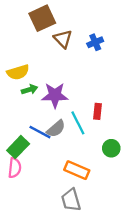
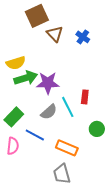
blue cross: (95, 42) -> (83, 37), turned -32
green arrow: (30, 90) -> (26, 78), size x1.6
blue line: (40, 132) -> (35, 135), moved
green rectangle: (18, 147) -> (14, 117), moved

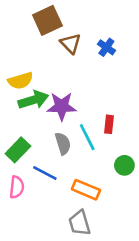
gray semicircle: (49, 112) -> (63, 144), turned -66

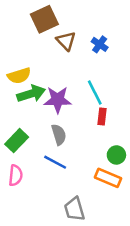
cyan line: (87, 137) -> (95, 93), moved
blue line: (45, 173) -> (55, 162), moved
orange rectangle: (86, 190) -> (108, 178), moved

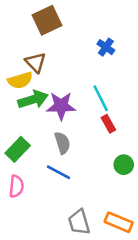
brown triangle: (66, 41) -> (36, 62), moved
red rectangle: (102, 117) -> (108, 124), turned -35
orange rectangle: (108, 178) -> (119, 222), moved

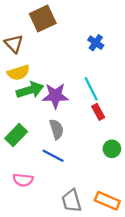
brown triangle: (36, 62) -> (14, 44), moved
pink semicircle: (16, 186) -> (23, 180), moved, turned 90

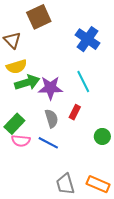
blue cross: (96, 43) -> (87, 39), size x1.6
red rectangle: (98, 112) -> (75, 112), moved, turned 56
pink semicircle: (23, 180) -> (21, 141), moved

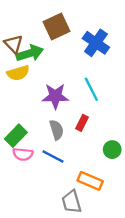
brown square: (39, 17) -> (56, 27), moved
green arrow: (27, 83) -> (30, 53), moved
orange rectangle: (98, 184) -> (90, 181), moved

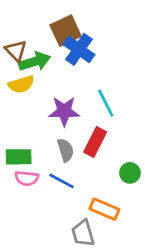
blue cross: (96, 43) -> (79, 49), moved
red rectangle: (82, 123) -> (95, 142), size x1.5
green rectangle: (16, 136) -> (19, 157), turned 45

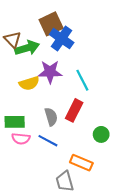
yellow semicircle: (21, 84) -> (29, 83), moved
purple star: (64, 111) -> (50, 72), moved

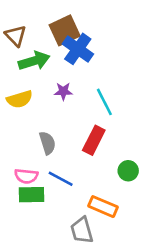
brown triangle: (13, 40) -> (16, 36), moved
purple star: (50, 72) -> (63, 91), size x0.6
yellow semicircle: (29, 83) -> (20, 99), moved
gray semicircle: (51, 117) -> (47, 143), moved
green rectangle: (15, 122) -> (32, 195), moved

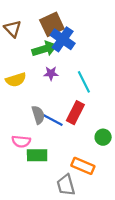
green arrow: (34, 61) -> (45, 49), moved
blue line: (61, 179) -> (53, 120), moved
green rectangle: (32, 195) -> (37, 155), moved

